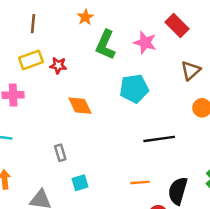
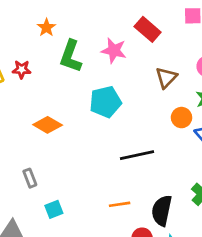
red star: (58, 65) -> (22, 69), moved
orange diamond: (80, 106) -> (48, 125), turned -30

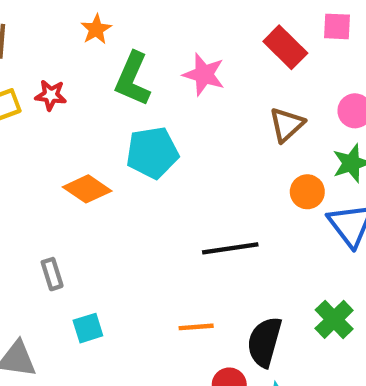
red rectangle: (148, 29) -> (285, 47), moved
cyan pentagon: (106, 102) -> (152, 153), moved

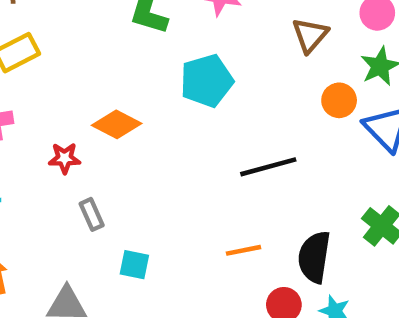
red star: (51, 95) -> (65, 158), moved
cyan pentagon: (152, 153) -> (207, 81), moved
cyan square: (88, 328) -> (134, 265), turned 36

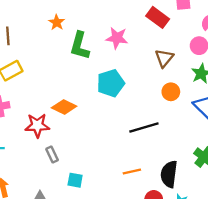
orange circle: (339, 100) -> (171, 92), moved
red star: (65, 158) -> (37, 125), size x1.5

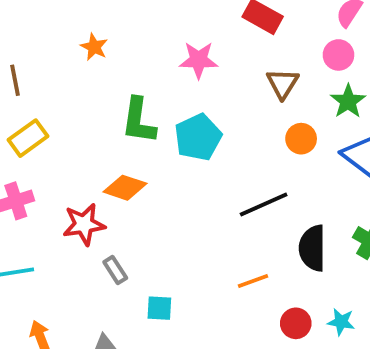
green L-shape: (80, 46) -> (139, 121), moved
black semicircle: (169, 174) -> (312, 248), moved

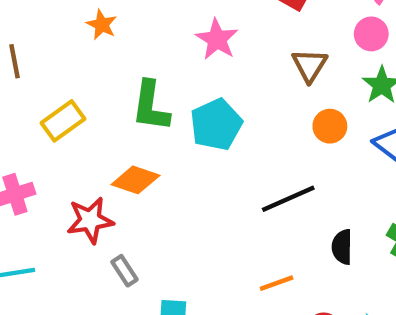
pink star: (199, 60) -> (217, 39), turned 30
yellow rectangle: (28, 138) -> (63, 121), moved
black semicircle: (312, 248) -> (342, 247), size x0.7

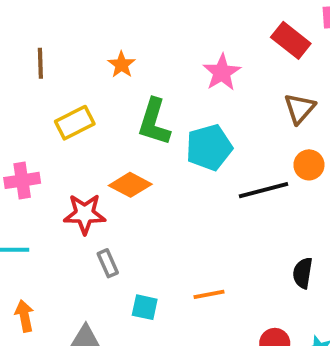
orange star: (102, 25) -> (122, 65), moved
black line: (288, 199) -> (263, 190), moved
orange line: (277, 283) -> (209, 294), moved

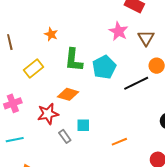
pink star: (222, 72) -> (119, 31), moved
cyan square: (145, 307) -> (83, 125), moved

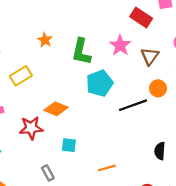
green L-shape: (74, 60) -> (81, 52), moved
gray rectangle: (65, 136) -> (48, 173), moved

